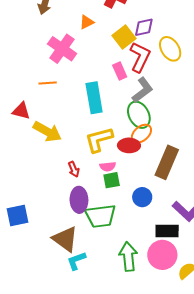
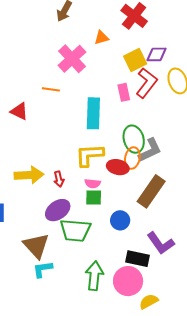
gray L-shape: (143, 90) -> (150, 150), moved
yellow arrow: (47, 132) -> (29, 175), moved, turned -44
orange ellipse: (141, 134) -> (132, 158), turned -50
purple ellipse: (79, 200) -> (58, 210), turned 45

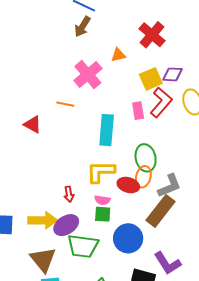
gray L-shape: (150, 150) -> (169, 186), moved
yellow arrow: (29, 175) -> (43, 220), moved
blue circle: (120, 220) -> (128, 238), size x1.5

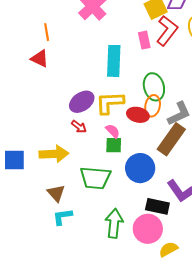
orange line: (65, 104) -> (47, 32), moved, turned 72
red arrow: (69, 194) -> (79, 127), turned -42
pink semicircle: (102, 200) -> (113, 131), turned -140
purple ellipse: (66, 225) -> (82, 102), moved
brown triangle: (43, 260) -> (56, 193), size x0.7

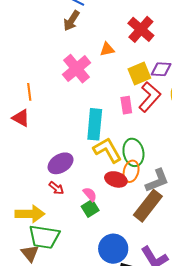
yellow L-shape: (110, 103) -> (108, 150), moved, turned 60
green square: (114, 145) -> (90, 208), turned -36
blue circle: (140, 168) -> (113, 249), moved
green trapezoid: (95, 178) -> (44, 237), moved

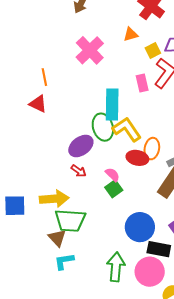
orange triangle: (107, 49) -> (131, 34), moved
yellow square: (139, 74) -> (153, 51), size x0.7
green ellipse: (133, 152) -> (103, 127), moved

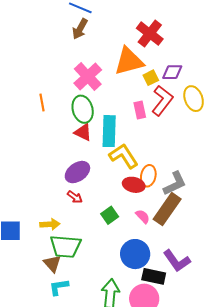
orange triangle: (131, 34) -> (129, 61), size x2.0
red triangle: (38, 104) -> (83, 132), moved
green ellipse: (103, 127) -> (83, 109), moved
pink semicircle: (113, 175) -> (143, 216), moved
yellow arrow: (54, 199) -> (50, 224), size x0.7

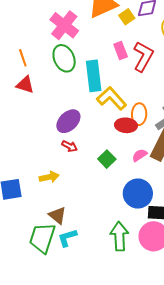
red L-shape: (162, 100) -> (143, 57), moved
red triangle: (83, 132) -> (25, 85), moved
pink semicircle: (143, 216) -> (140, 155), turned -70
green trapezoid: (65, 246) -> (42, 238), moved, turned 112

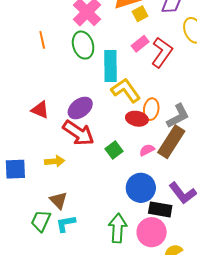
yellow square: (127, 17) -> (140, 14), moved
pink rectangle: (121, 50) -> (140, 44), turned 66
red triangle: (25, 85) -> (40, 110), moved
red arrow: (70, 146) -> (78, 133), size x2.0
green trapezoid: (42, 238) -> (41, 221), size x0.7

